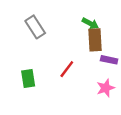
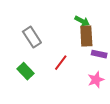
gray rectangle: (35, 27) -> (32, 37), moved
green rectangle: (28, 79) -> (26, 71), turned -35

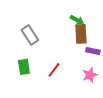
red line: (61, 63) -> (54, 70), moved
green rectangle: (26, 71) -> (24, 67), turned 35

